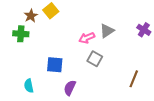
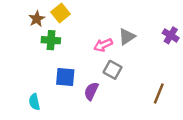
green cross: (21, 34) -> (51, 40), moved
purple semicircle: (70, 88) -> (91, 91), moved

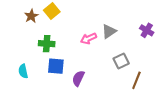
green cross: (51, 40) -> (47, 44), moved
gray square: (113, 70) -> (121, 61), moved, turned 35
cyan semicircle: (34, 102) -> (23, 71), moved

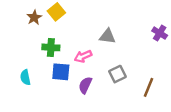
gray triangle: (109, 31) -> (107, 36), moved, turned 42
pink arrow: (88, 39) -> (83, 56), moved
gray square: (121, 61) -> (117, 74), moved

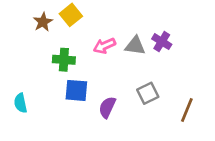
purple cross: (160, 33) -> (162, 42), moved
pink arrow: (83, 56) -> (104, 46), moved
cyan semicircle: (25, 77) -> (21, 103), moved

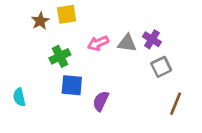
yellow square: (71, 15) -> (67, 14), turned 30
green cross: (64, 60) -> (60, 56), turned -30
gray square: (148, 93) -> (161, 67), moved

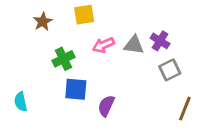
yellow square: (67, 14) -> (84, 15), moved

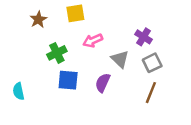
gray triangle: (134, 45) -> (120, 59), moved, turned 36
purple semicircle: (106, 106) -> (103, 83), moved
brown line: (185, 109) -> (151, 93), moved

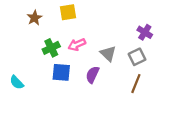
purple cross: (143, 37) -> (145, 32), moved
pink arrow: (93, 41) -> (77, 45), moved
cyan semicircle: (19, 91) -> (17, 82), turned -32

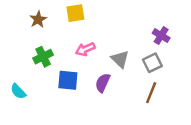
green cross: (51, 48) -> (43, 57), moved

